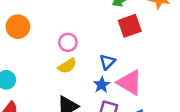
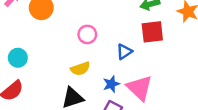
blue triangle: (107, 62) -> (124, 52), moved
yellow semicircle: (67, 66) -> (80, 69), moved

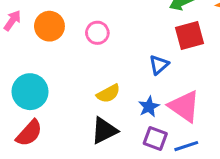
pink circle: (87, 34) -> (97, 33), moved
cyan circle: (18, 58) -> (30, 92), size x1.5

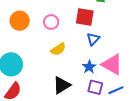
red square: (190, 35) -> (85, 17), moved, turned 30
yellow semicircle: (108, 94) -> (58, 49), moved

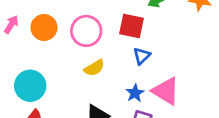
pink circle: (51, 22) -> (86, 31), size x1.5

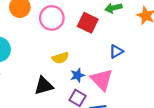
blue triangle: (142, 56) -> (116, 51), moved
yellow semicircle: (94, 68) -> (60, 58), moved

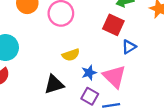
red square: (88, 23) -> (113, 25), moved

